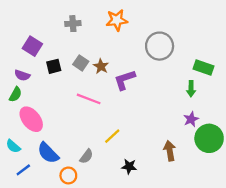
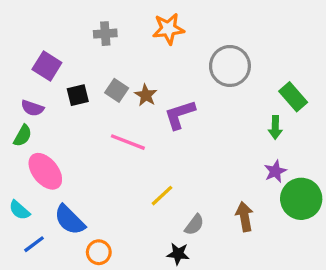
green rectangle: (203, 67) -> (293, 97), turned 30
gray semicircle: (86, 156) -> (194, 225), moved
black star: (129, 166) -> (178, 254), moved

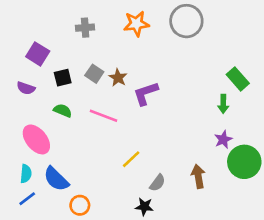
gray circle: (230, 66) -> (186, 21), moved
green semicircle: (23, 136) -> (63, 111), moved, turned -96
cyan semicircle: (19, 210) -> (26, 174), moved, turned -126

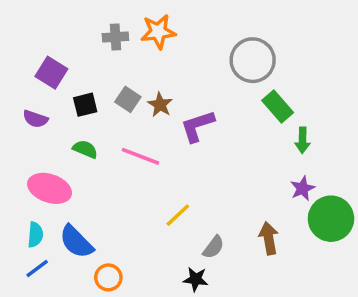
gray circle: (186, 21) -> (253, 60), moved
orange star: (136, 24) -> (158, 32), moved
green rectangle: (238, 79) -> (278, 106), moved
pink ellipse: (36, 139) -> (50, 188), turned -32

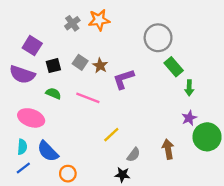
gray cross: (115, 37) -> (72, 23), turned -32
purple semicircle: (35, 119) -> (22, 75), size x1.6

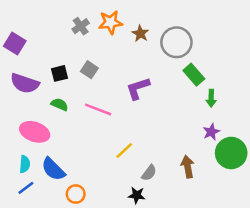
purple square: (32, 46) -> (15, 44), moved
brown star: (100, 66) -> (140, 34), moved

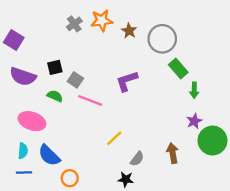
gray square: (89, 70) -> (75, 80), moved
blue line: (26, 188) -> (24, 172), turned 35

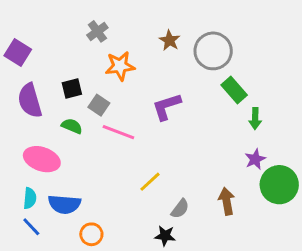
orange star: (102, 21) -> (120, 66), moved
purple semicircle: (23, 77) -> (30, 101), turned 55
blue semicircle: (49, 155) -> (64, 204), turned -40
blue line: (24, 172) -> (31, 227), turned 49

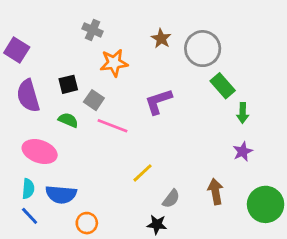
gray cross: (97, 31) -> (93, 30), turned -30
green circle: (279, 185) -> (266, 204), moved

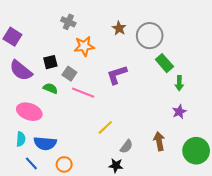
purple semicircle: (28, 96) -> (21, 70), turned -35
blue line: (30, 216) -> (31, 163), moved

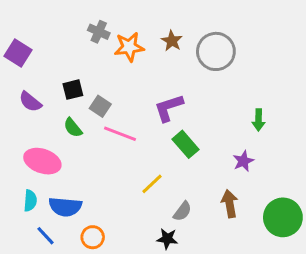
orange star: (84, 46) -> (129, 47), moved
green rectangle: (164, 63) -> (185, 144), moved
purple semicircle: (21, 70) -> (30, 102), size x0.7
green semicircle: (50, 88) -> (73, 128), turned -152
purple star: (179, 112) -> (243, 161), moved

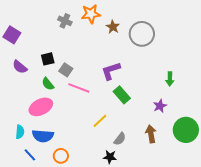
orange star: (129, 47) -> (91, 14), moved
pink ellipse: (42, 161) -> (41, 107), moved, turned -45
green circle: (283, 217) -> (186, 130), moved

